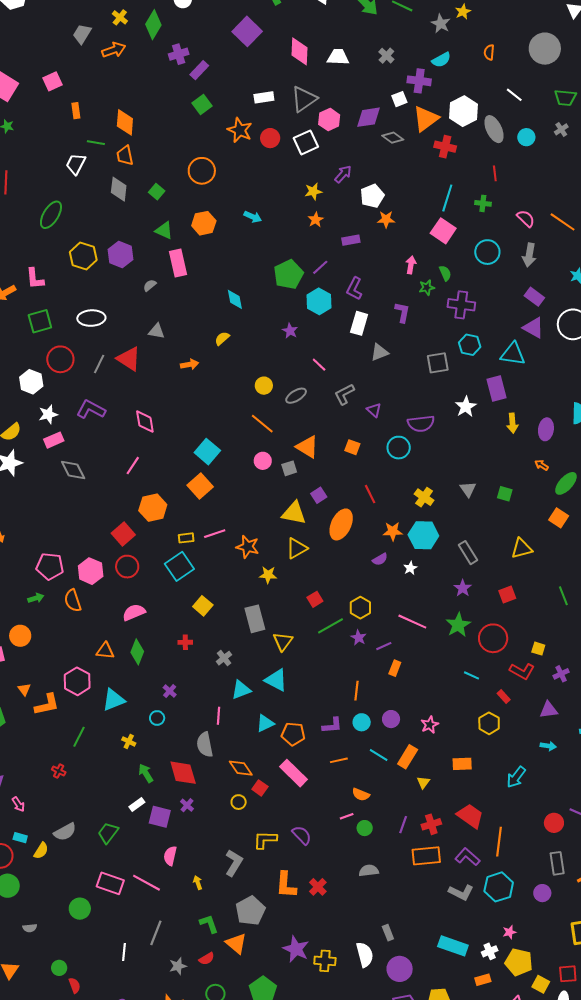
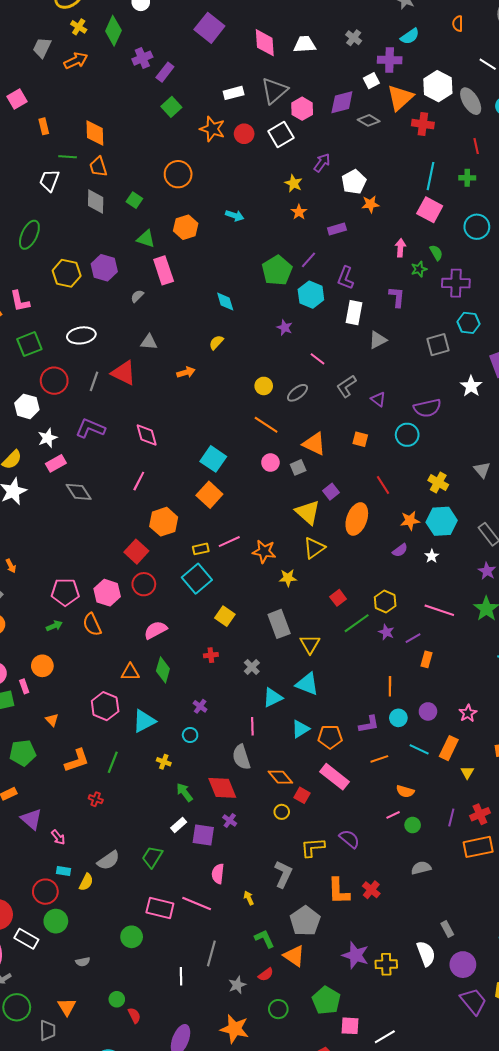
yellow star: (313, 191) -> (294, 183), turned -30
yellow triangle: (294, 513) -> (308, 512), turned 36
orange L-shape: (47, 705) -> (77, 761), moved

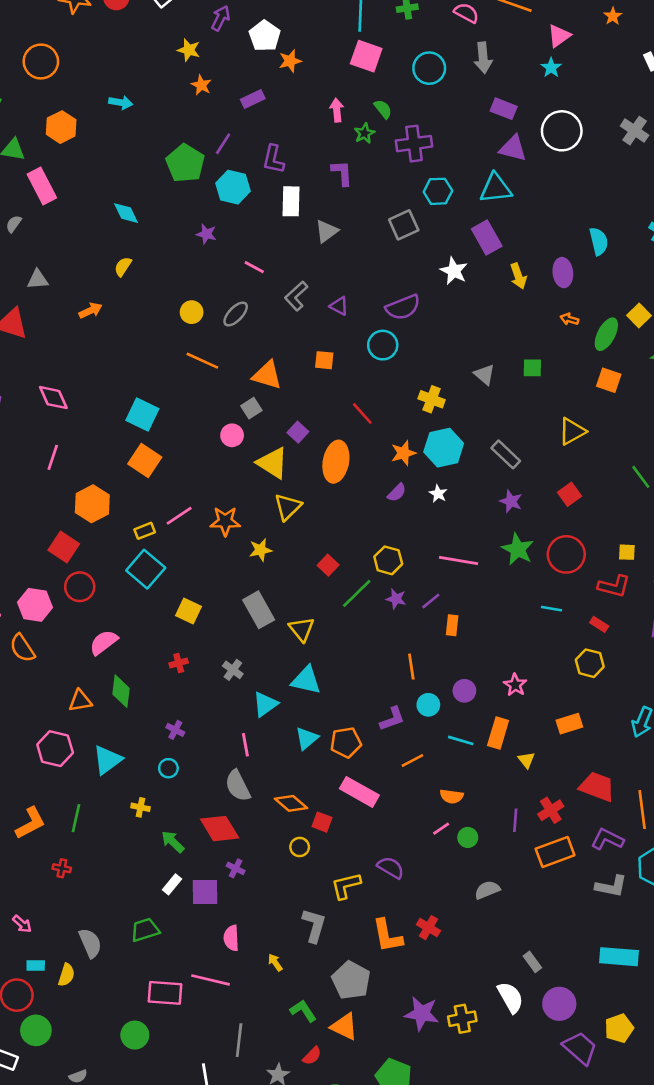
pink circle: (270, 463) -> (232, 435), moved
green trapezoid: (152, 857) -> (145, 930), turned 50
gray semicircle: (108, 860) -> (90, 943), turned -70

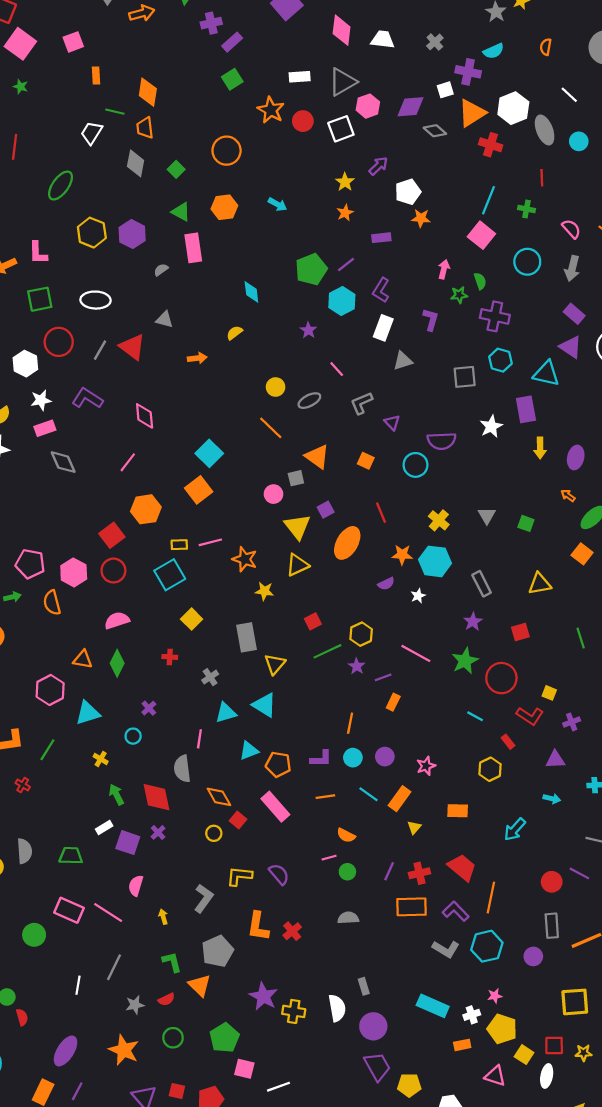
yellow pentagon: (619, 1028) -> (409, 1085), moved

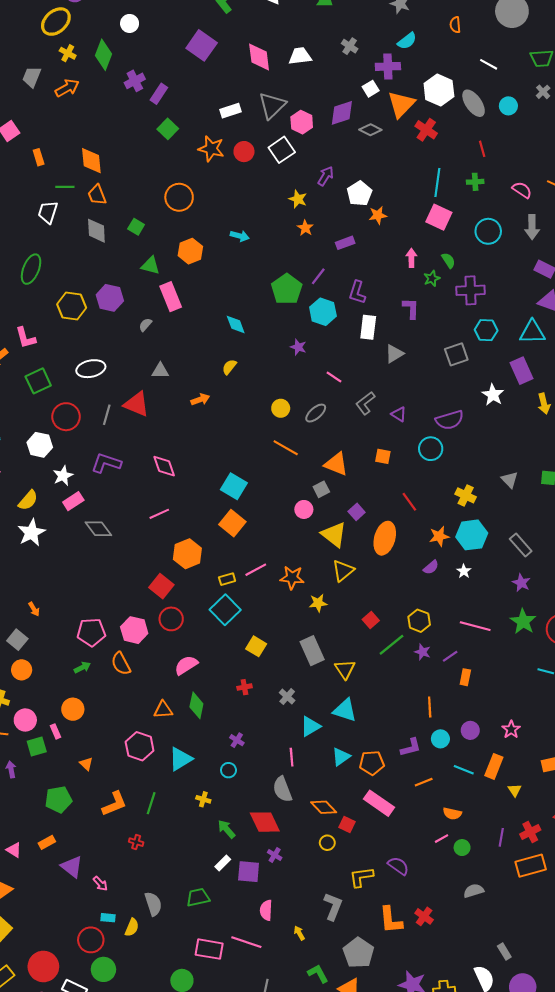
red cross: (491, 145) -> (426, 130), turned 30
pink line: (128, 462) -> (159, 514), turned 42

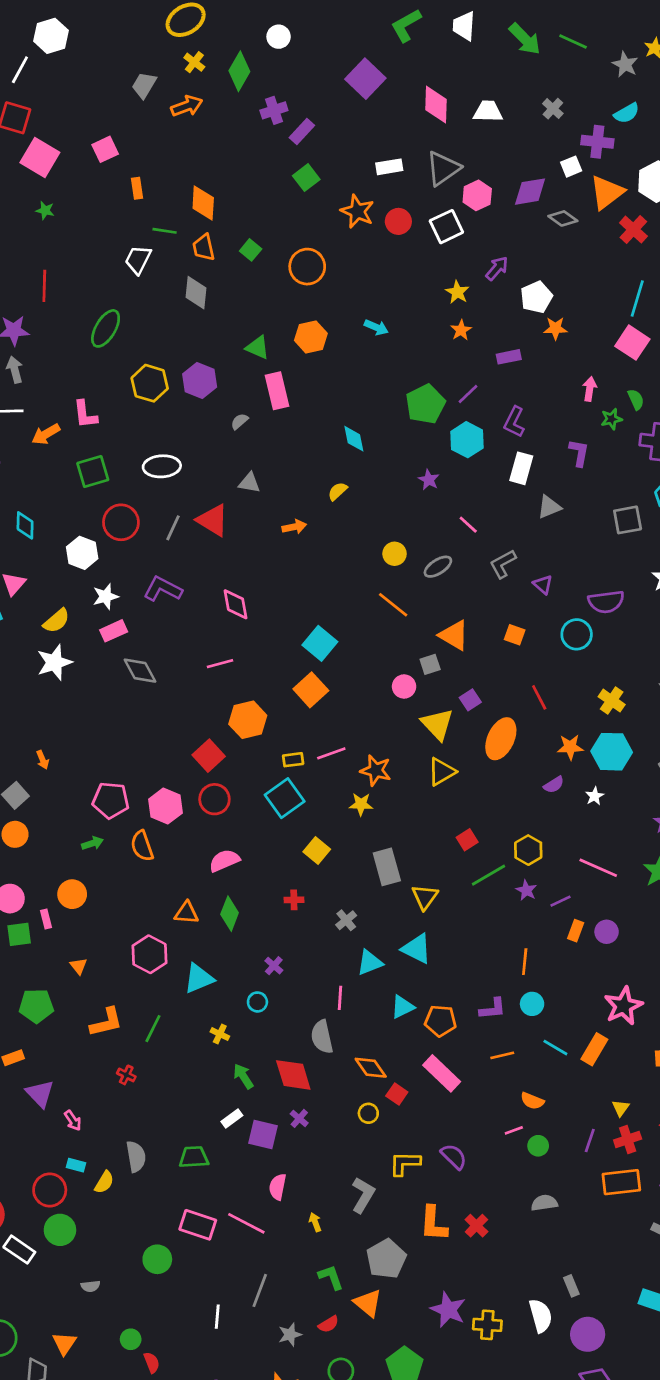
green square: (136, 227) -> (251, 250), moved
yellow star: (318, 603) -> (361, 804), moved
pink star: (511, 729) -> (623, 1006), size x1.6
purple circle: (470, 730) -> (607, 932), moved
yellow triangle: (515, 790) -> (621, 1108), moved

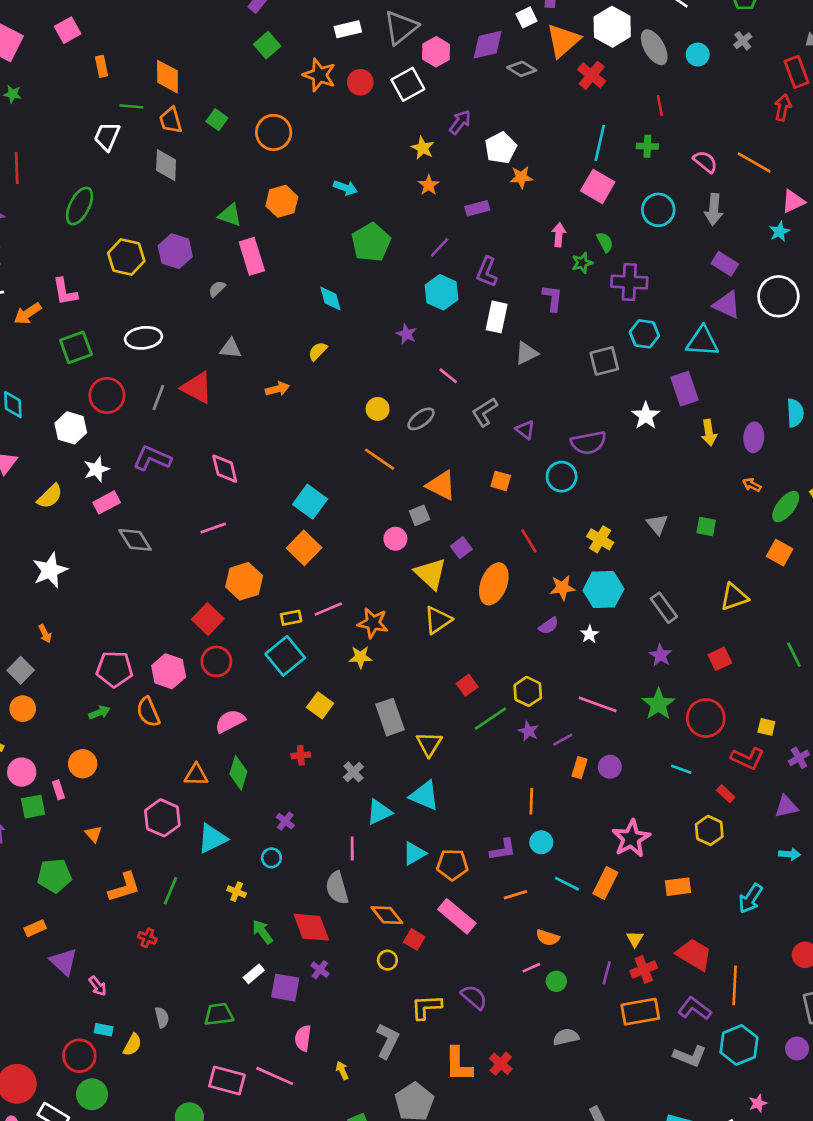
green pentagon: (425, 404) -> (371, 242), moved
white star: (54, 662) -> (50, 570), moved
gray semicircle: (136, 1157) -> (162, 1017), size x0.7

